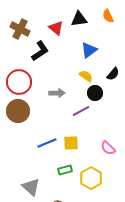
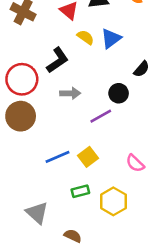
black L-shape: (40, 51) -> (57, 60), moved
yellow semicircle: (86, 76) -> (85, 37), moved
yellow square: (71, 143) -> (88, 157), turned -35

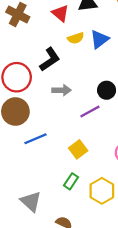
yellow semicircle: (85, 37) -> (76, 38), turned 126
blue line: (57, 157) -> (36, 139), moved
green rectangle: (80, 191) -> (71, 181), turned -42

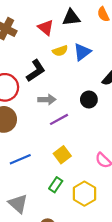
purple line: (90, 112) -> (59, 119), moved
blue line: (36, 139) -> (20, 159), moved

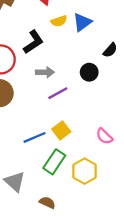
blue line: (20, 159) -> (35, 137), moved
green rectangle: (56, 185) -> (54, 162), size x1.5

